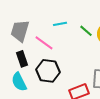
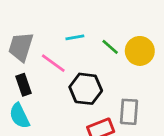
black hexagon: (48, 71) -> (86, 89), moved

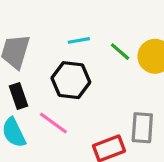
pink line: (53, 63) -> (53, 123), moved
black hexagon: (86, 89) -> (71, 80), moved

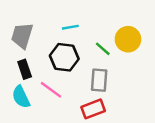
green line: (120, 52) -> (103, 49), moved
gray rectangle: (142, 128) -> (99, 80), moved

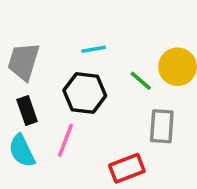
gray rectangle: (99, 80) -> (162, 126), moved
pink line: (51, 90) -> (66, 140), turned 75

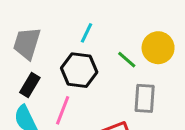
cyan line: (94, 49) -> (87, 33), turned -54
black rectangle: (27, 111) -> (30, 85), turned 50

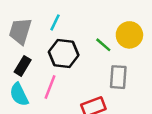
cyan line: (87, 33) -> (55, 22), moved

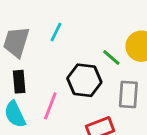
black hexagon: (64, 54) -> (84, 80), moved
black rectangle: (23, 66) -> (19, 82), turned -36

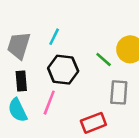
black hexagon: (84, 80) -> (63, 70), moved

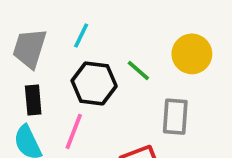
green line: (104, 59) -> (138, 71), moved

